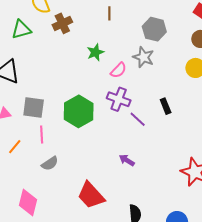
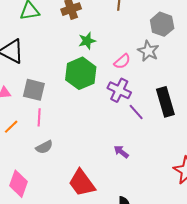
green star: (95, 52) -> (87, 41), moved
black rectangle: (166, 106) -> (165, 102), size x1.8
green hexagon: (79, 111) -> (81, 73), moved

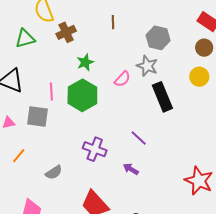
purple cross: (119, 90) -> (95, 149), moved
black rectangle: (165, 102) -> (162, 97), moved
purple line: (136, 112) -> (139, 138), moved
pink line: (39, 117) -> (51, 91), moved

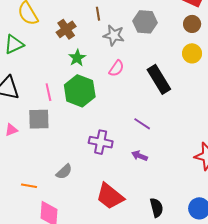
brown cross: (66, 32) -> (66, 29), moved
gray star: (147, 66) -> (114, 35), moved
orange line: (19, 156) -> (29, 186), moved, turned 70

